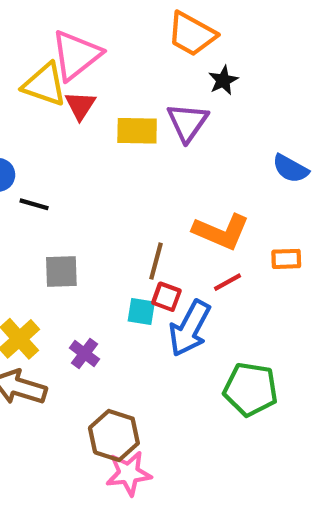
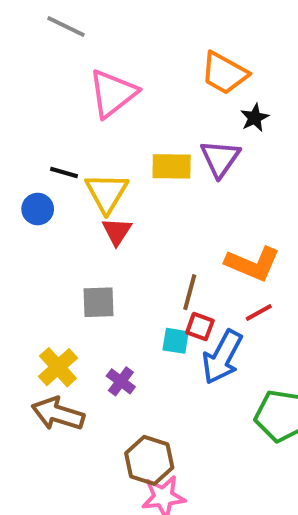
yellow triangle: (45, 84) -> (107, 193), moved, turned 42
red triangle: (80, 106) -> (117, 231), moved
black line: (34, 204) -> (64, 172), moved

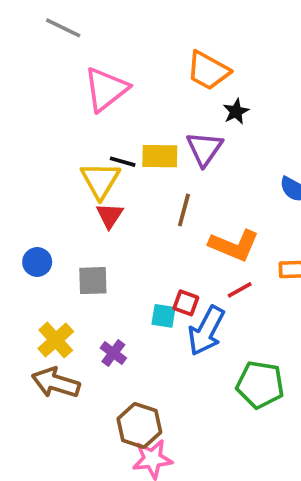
black line: (64, 172) -> (123, 162), moved
blue circle: (38, 209) -> (37, 262), moved
brown line: (190, 292) -> (184, 210), moved

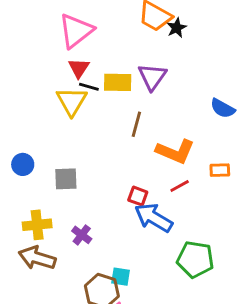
black star: (236, 111) -> (177, 28), moved
red triangle: (110, 216) -> (79, 68), moved
cyan square: (164, 316) -> (121, 277), moved
blue arrow: (206, 331) -> (154, 218), turned 93
yellow cross: (56, 340) -> (37, 225), turned 36

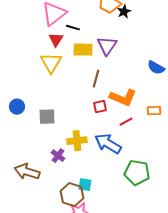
black line: (89, 87) -> (73, 28), moved
red square: (138, 196) -> (100, 107), moved, turned -32
yellow cross: (37, 225) -> (77, 141), moved

